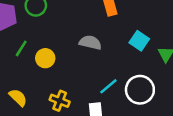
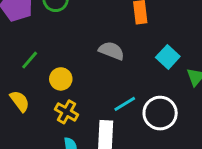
green line: (21, 48) -> (30, 60), moved
yellow circle: (45, 58) -> (61, 79), moved

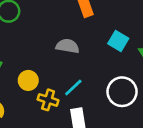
cyan line: (125, 104) -> (73, 88), moved
yellow cross: (67, 112) -> (48, 100), moved

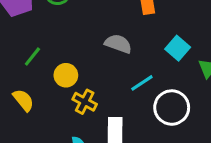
cyan line: (73, 88) -> (142, 83), moved

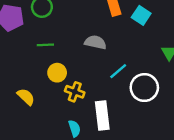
cyan square: (178, 48) -> (141, 15), moved
green line: (32, 56) -> (45, 45), moved, turned 56

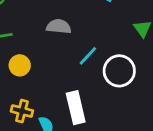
yellow cross: (75, 92) -> (22, 111), moved

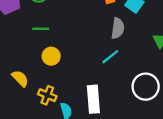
gray semicircle: (59, 27) -> (118, 28), moved, turned 84
white circle: (119, 71) -> (146, 87), moved

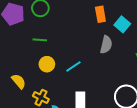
cyan line: (110, 57) -> (73, 66), moved

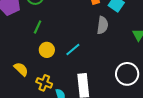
green line: (40, 40) -> (38, 27), turned -64

